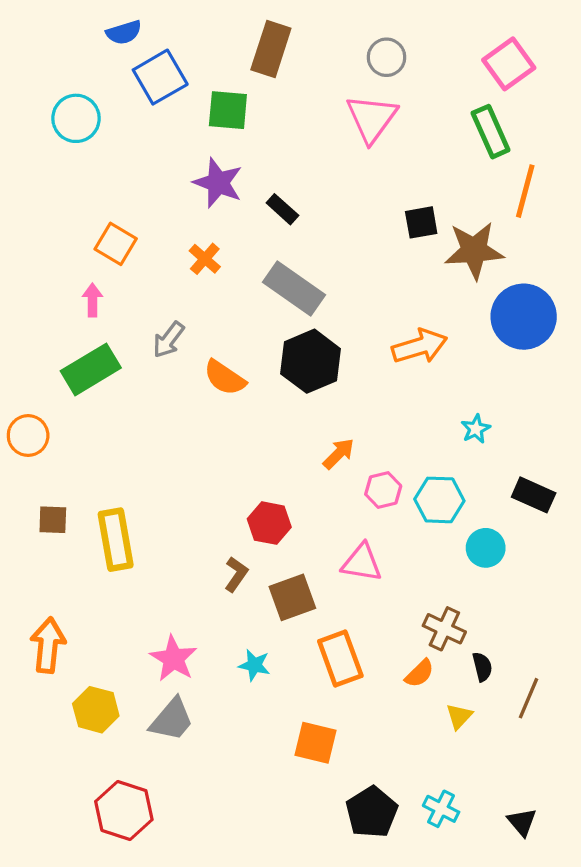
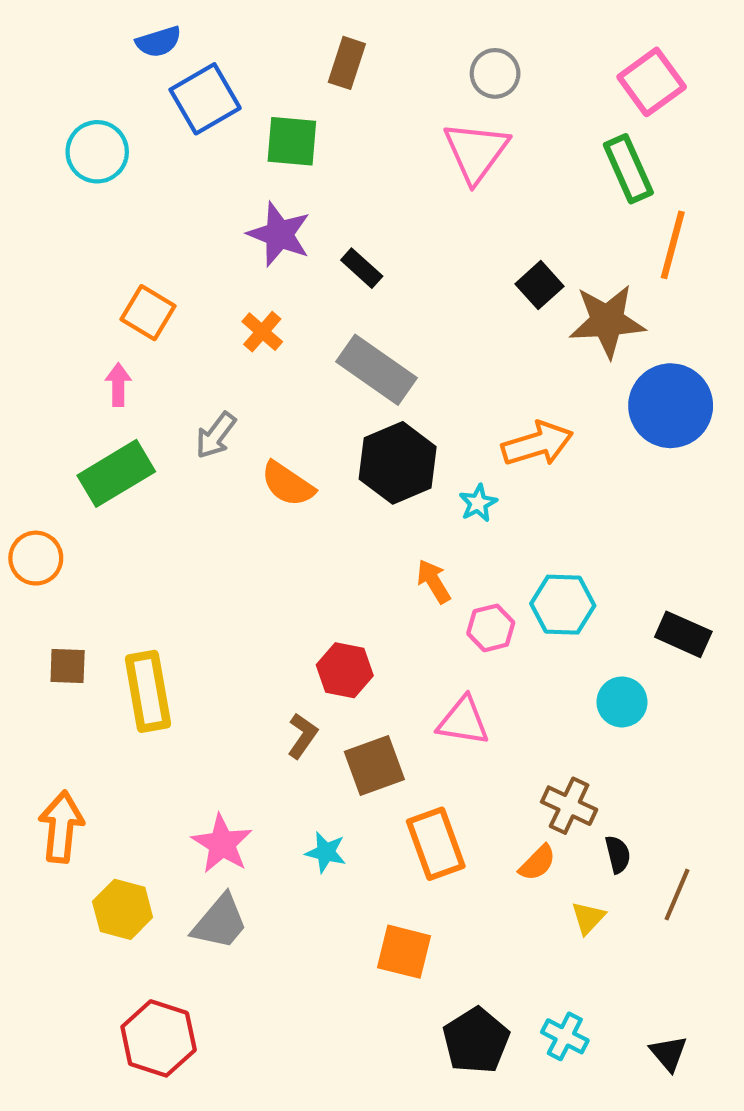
brown rectangle: (271, 49) -> (347, 63), size x0.7
black square: (421, 222) -> (539, 285), turned -32
cyan star: (476, 429) -> (478, 503), moved
orange arrow: (339, 454) -> (434, 581), turned -76
cyan hexagon: (439, 500) -> (563, 605), moved

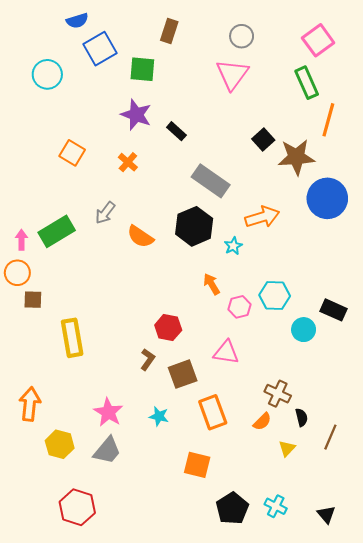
gray rectangle: (377, 370) -> (211, 181), moved
pink arrow: (118, 385) -> (21, 240), moved
brown square: (68, 666) -> (33, 300), moved
cyan circle: (622, 702) -> (304, 330), moved

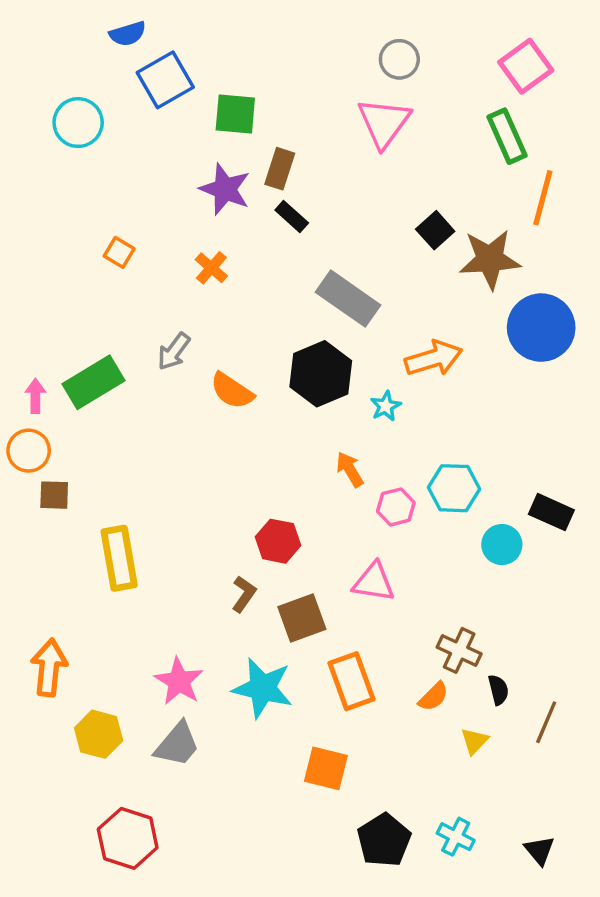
brown rectangle: (169, 31) -> (280, 169), moved
orange square: (72, 153) -> (119, 252), size x0.7
cyan star: (159, 416) -> (263, 688), size x1.8

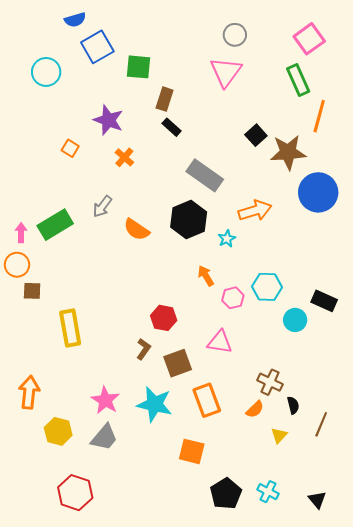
purple star: (225, 189) -> (108, 120), moved

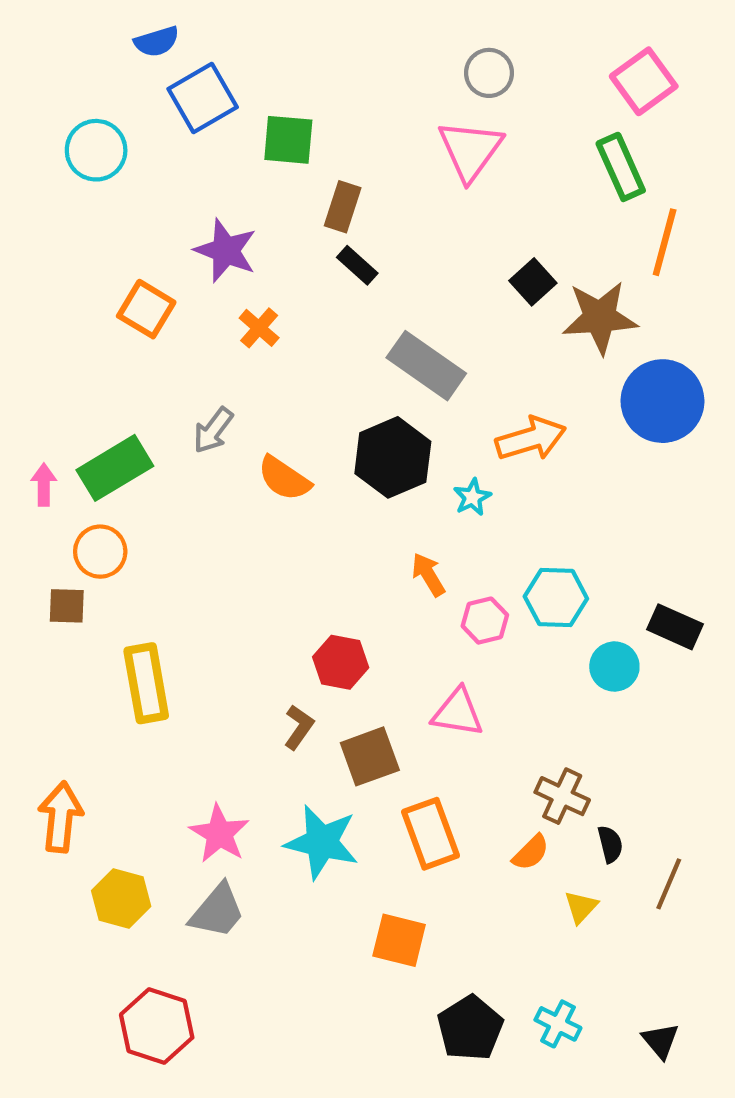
orange square: (70, 148) -> (146, 309), size x1.5
orange circle: (17, 265) -> (100, 552), moved

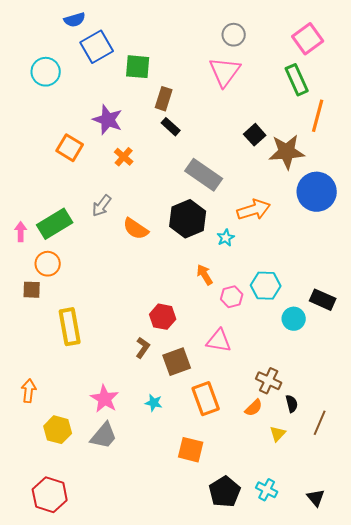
orange arrow: (61, 817) -> (29, 391), size x0.7
cyan star: (322, 842) -> (154, 403), size x0.5
red hexagon: (157, 1026) -> (50, 495), moved

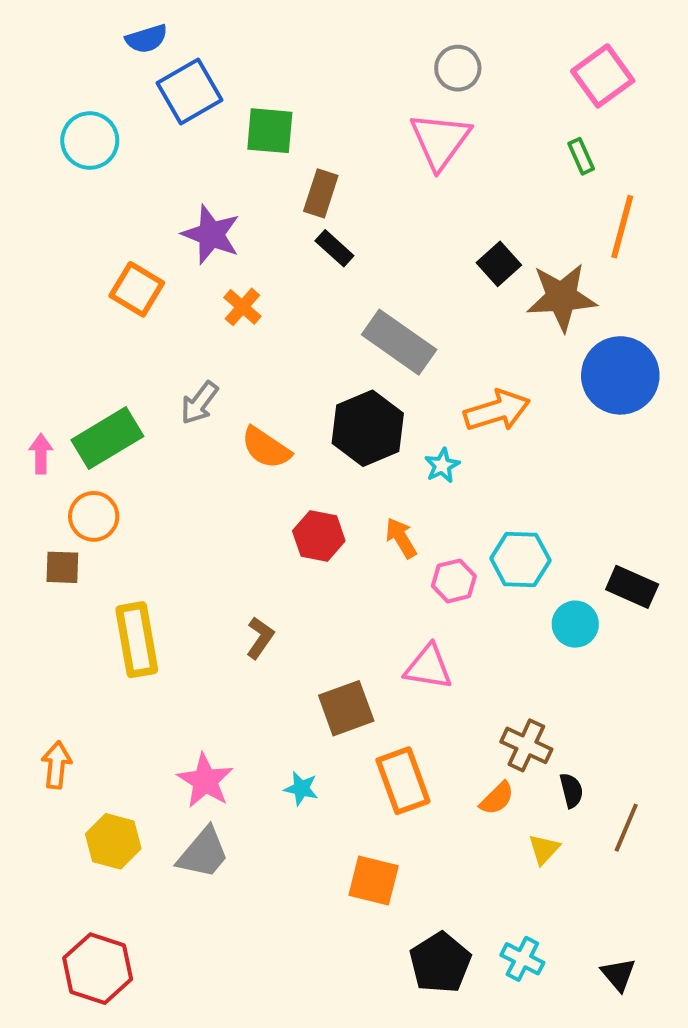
green rectangle: (297, 80) -> (581, 156), size x0.6
red hexagon: (163, 317) -> (319, 536), moved
brown L-shape: (143, 348) -> (260, 638), moved

